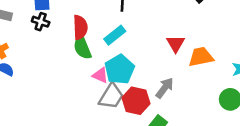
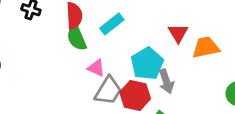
cyan pentagon: (120, 69) -> (147, 64), moved
gray arrow: (165, 88) -> (166, 81), turned 125

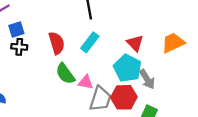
red triangle: (178, 33) -> (135, 43), moved
green semicircle: (77, 38) -> (65, 74), moved

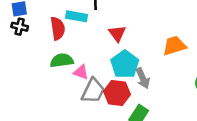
cyan rectangle: (90, 42) -> (76, 16), moved, turned 54
red triangle: (135, 43) -> (117, 33), moved
green semicircle: (65, 74) -> (62, 60), turned 110

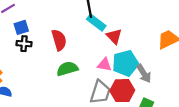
cyan rectangle: (76, 16) -> (96, 23), moved, turned 36
cyan pentagon: (125, 64) -> (125, 63), turned 30
pink triangle: (81, 72) -> (104, 65), moved

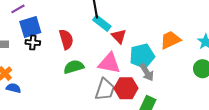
blue square: (21, 27) -> (30, 27), size x1.5
cyan pentagon: (125, 63) -> (142, 56), moved
pink triangle: (104, 65) -> (109, 63), size x1.6

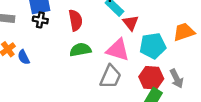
gray arrow: (147, 72) -> (177, 79), moved
blue semicircle: (13, 88) -> (24, 57), moved, turned -136
red hexagon: (126, 88) -> (151, 78), moved

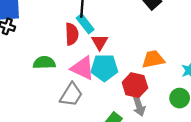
red semicircle: (76, 20) -> (72, 34), moved
cyan pentagon: (153, 46) -> (104, 68), moved
red hexagon: (151, 78) -> (135, 85), moved

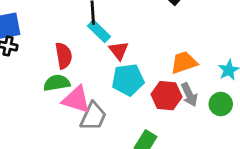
red semicircle: (72, 34) -> (64, 56), moved
pink triangle: (83, 68) -> (76, 100), moved
gray arrow: (139, 106) -> (189, 95), moved

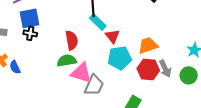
orange trapezoid: (184, 63) -> (148, 45), moved

